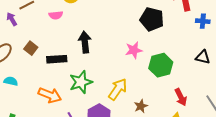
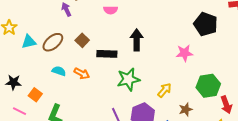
green hexagon: (161, 65) -> (208, 86), moved
yellow arrow: (118, 89) -> (164, 90), size x0.7
orange arrow: (50, 95) -> (82, 73), moved, size x0.7

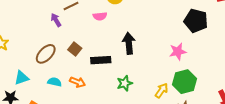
cyan triangle: (29, 42) -> (22, 78), moved
green star: (128, 79) -> (125, 83), size x0.7
green hexagon: (208, 86) -> (185, 82), moved

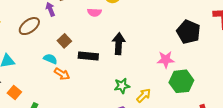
brown ellipse: (46, 54) -> (29, 26), moved
cyan semicircle: (55, 82) -> (50, 59), moved
green hexagon: (185, 82) -> (181, 81), moved
green star: (125, 83) -> (122, 86), moved

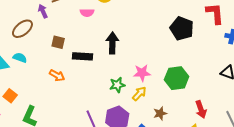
brown square: (64, 41) -> (58, 42), turned -32
cyan semicircle: (50, 59) -> (20, 58), moved
pink star: (166, 60) -> (142, 73), moved

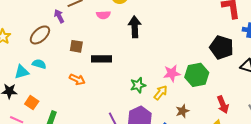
black pentagon: (182, 28) -> (222, 47), moved
black arrow: (112, 43) -> (135, 27), moved
pink star: (142, 73) -> (172, 73), moved

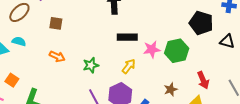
black rectangle: (102, 59) -> (127, 37), moved
green star: (138, 85) -> (91, 65), moved
yellow arrow: (161, 93) -> (129, 66), moved
brown star: (182, 111) -> (171, 89), moved

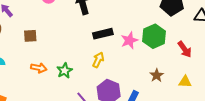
green star: (91, 65) -> (65, 71), moved
yellow arrow: (129, 66) -> (98, 60), moved
red arrow: (203, 80) -> (185, 49), moved

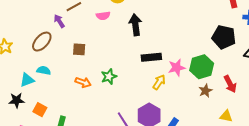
yellow arrow: (98, 60) -> (159, 82), moved
green star: (65, 71) -> (109, 77), moved
brown star: (157, 75) -> (205, 91), moved

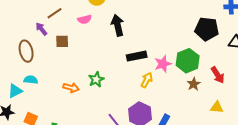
brown ellipse: (42, 42) -> (26, 51), turned -50
brown square: (79, 49) -> (62, 41), moved

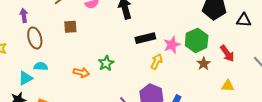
purple arrow: (41, 29) -> (24, 16), moved, turned 32

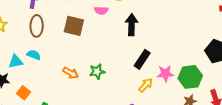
brown square: (70, 27) -> (74, 26), size x1.5
black rectangle: (145, 38) -> (142, 59), turned -60

